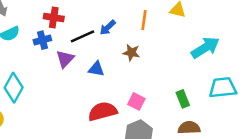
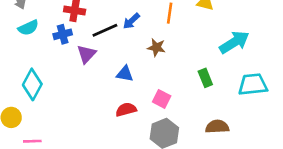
blue triangle: (96, 69) -> (125, 74), moved
green rectangle: (183, 99) -> (205, 78), moved
red semicircle: (103, 111) -> (126, 110), size x0.7

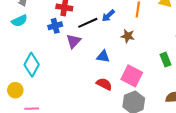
cyan semicircle: (28, 28) -> (19, 21), moved
pink square: (162, 99) -> (132, 76), size x1.5
red semicircle: (126, 110) -> (104, 84), turned 42

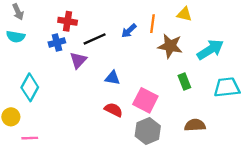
blue arrow: (108, 16) -> (129, 31), moved
cyan semicircle: (19, 21) -> (16, 37), turned 35
brown star: (128, 36) -> (170, 46), moved, size x1.5

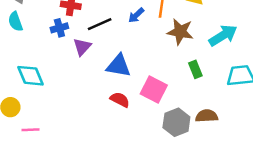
cyan semicircle: (16, 37) -> (15, 22), turned 60
blue triangle: (112, 78) -> (119, 66), size x1.5
cyan diamond: (30, 87) -> (31, 76), turned -52
gray hexagon: (148, 131) -> (176, 122), moved

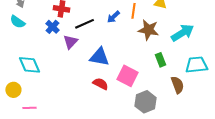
cyan semicircle: (15, 22) -> (17, 22), turned -35
blue cross: (59, 28) -> (52, 27), turned -32
brown semicircle: (207, 116) -> (177, 85), moved, turned 72

